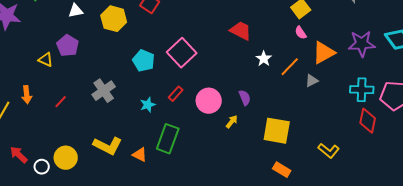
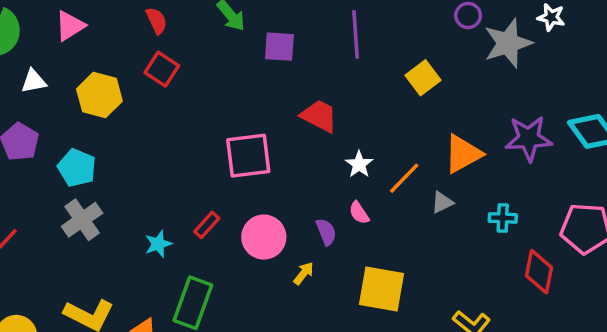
pink semicircle: (301, 33) -> (359, 213), moved
pink square: (182, 53) -> (248, 156), moved, turned 36
cyan pentagon: (144, 61) -> (77, 168), moved
cyan cross: (362, 90) -> (503, 218), moved, size x0.7

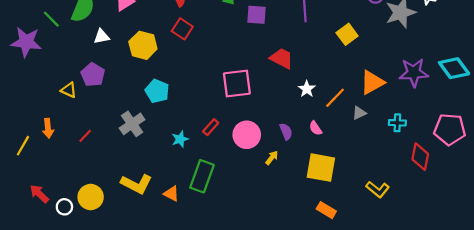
cyan pentagon: (77, 168) -> (157, 91), moved
pink semicircle: (359, 213) -> (315, 128), moved

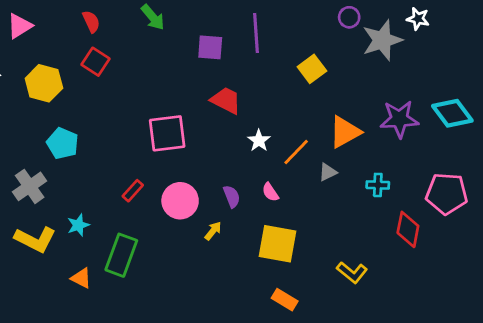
purple square: (257, 15) -> (210, 47), moved
cyan star: (180, 139) -> (78, 225), moved
yellow L-shape: (136, 184) -> (35, 239), moved

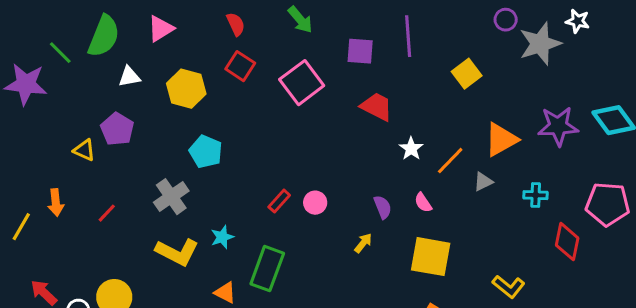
pink square: (167, 133) -> (302, 83), moved, turned -30
pink circle: (180, 201) -> (315, 203), moved, size x0.6

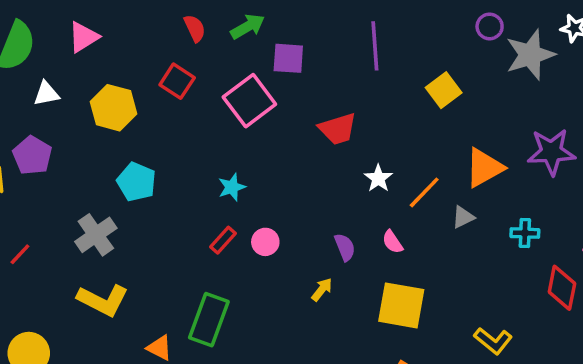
green arrow: (300, 20) -> (248, 26), turned -80
red semicircle: (236, 24) -> (195, 28), moved
purple square: (360, 51) -> (288, 58), moved
red trapezoid: (377, 107) -> (338, 129), turned 136
cyan star: (222, 237) -> (232, 187), moved

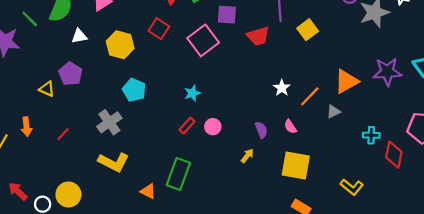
yellow square: (444, 90) -> (308, 30), moved
red trapezoid: (338, 129) -> (258, 36), moved
cyan cross: (525, 233) -> (371, 135), moved

